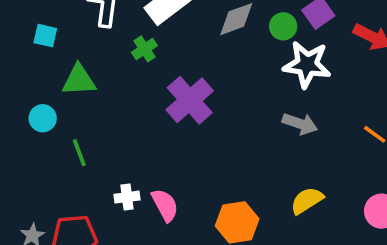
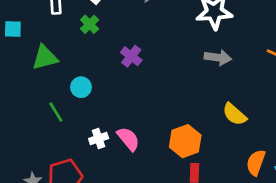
purple cross: (190, 100) -> (131, 56), size x0.6
cyan circle: (43, 118) -> (81, 87), moved
yellow semicircle: (307, 201) -> (234, 114), turned -95

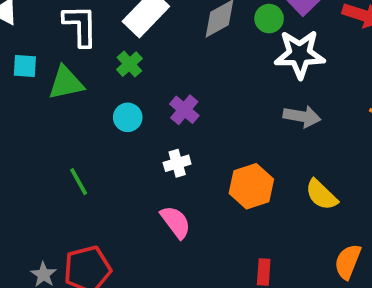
green triangle: (45, 58) -> (66, 83), moved
cyan circle: (81, 87) -> (128, 117), moved
white cross: (99, 138) -> (177, 163), moved
orange hexagon: (185, 141) -> (251, 186), moved

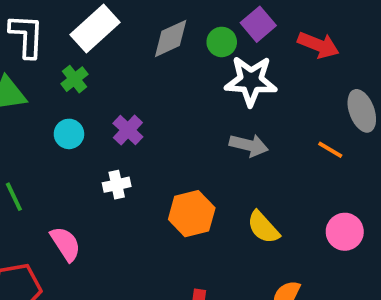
pink semicircle: (176, 222) -> (66, 244), moved

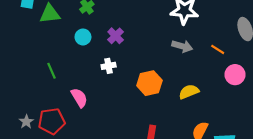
orange line: (330, 150) -> (218, 49), moved
yellow semicircle: (263, 227) -> (189, 92), turned 108
pink circle: (345, 232) -> (235, 75), moved

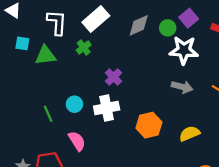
cyan circle: (83, 37) -> (74, 104), moved
white cross: (109, 66) -> (107, 108), size x1.6

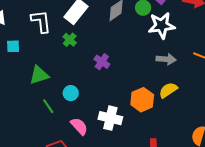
green triangle: (46, 55) -> (39, 75), moved
white cross: (107, 108) -> (110, 118), moved, turned 35
yellow semicircle: (189, 134) -> (168, 90), moved

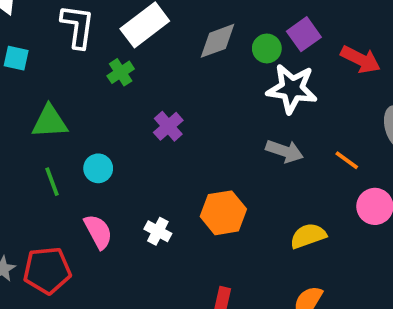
yellow semicircle: (168, 90) -> (308, 236), moved
white cross: (110, 118) -> (158, 231), size x0.6

